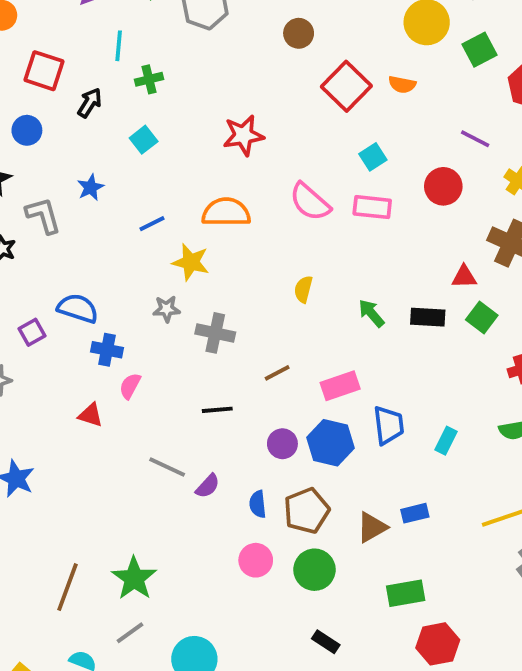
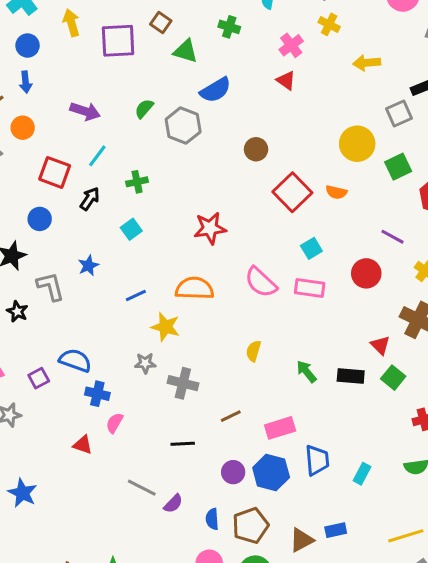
cyan line: (119, 46) -> (97, 156), moved, turned 30
red triangle: (464, 277) -> (380, 345), turned 45

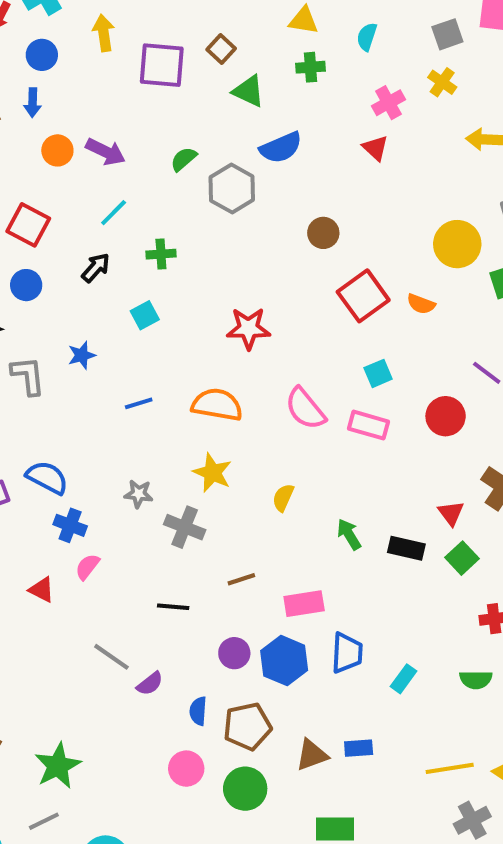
green cross: (229, 27) -> (310, 67), turned -30
orange circle: (23, 128) -> (57, 150), moved
red square: (55, 172) -> (28, 225), moved
yellow star: (165, 327) -> (212, 473), moved

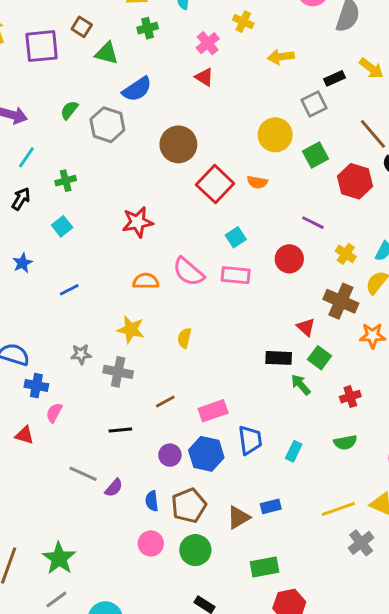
brown circle: (323, 233) -> (178, 144), size x1.6
orange semicircle: (217, 405) -> (146, 281), moved, size x0.7
green arrow: (349, 534) -> (301, 385), moved

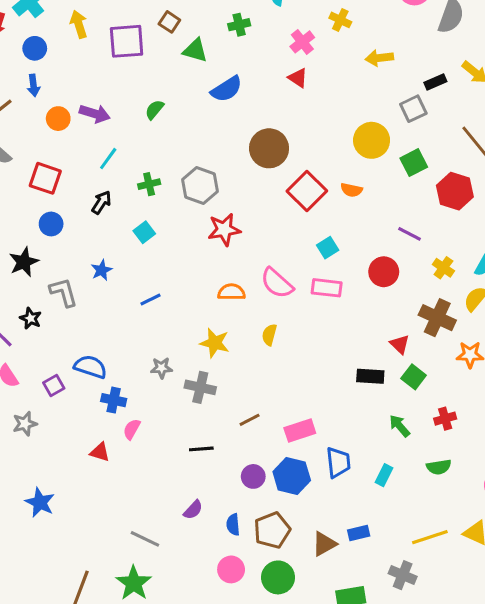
gray hexagon: (107, 125) -> (200, 186), moved
yellow semicircle: (184, 338) -> (269, 335), moved
green arrow: (301, 385) -> (400, 426), moved
gray line: (83, 474) -> (145, 539), moved
gray cross: (361, 543) -> (403, 575), moved, turned -30

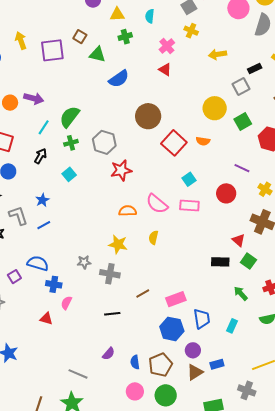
green semicircle: (154, 110) -> (69, 117), moved, size x1.6
blue line: (151, 300) -> (44, 225), moved
purple circle: (253, 476) -> (193, 350), moved

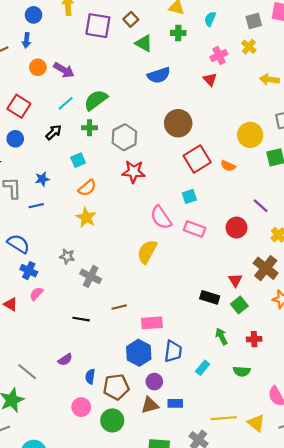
cyan square: (189, 179) -> (189, 196), moved
orange semicircle: (128, 211) -> (87, 188), moved, turned 126
yellow semicircle: (153, 238) -> (147, 252), size x1.6
yellow star: (118, 244) -> (86, 217), moved

